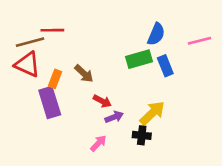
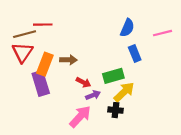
green rectangle: (139, 59) -> (113, 76), moved
red triangle: (27, 64) -> (22, 52), turned 40
brown arrow: (84, 74) -> (68, 60), turned -42
orange rectangle: (55, 79) -> (45, 64), size x1.5
pink arrow: (98, 143) -> (80, 117), size x1.6

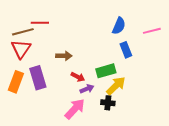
orange rectangle: (45, 64) -> (16, 82), moved

